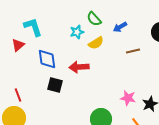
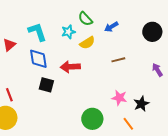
cyan L-shape: (33, 27) -> (37, 32), moved
brown line: (133, 51) -> (118, 60), moved

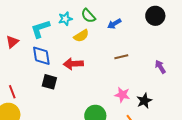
cyan L-shape: (37, 32) -> (40, 29), turned -90
cyan star: (68, 32) -> (65, 19), moved
black circle: (152, 32) -> (155, 16), moved
yellow semicircle: (87, 43) -> (81, 36), moved

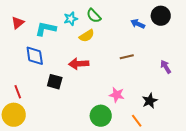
blue arrow: (114, 24) -> (138, 24), moved, turned 56
cyan L-shape: (40, 29) -> (46, 29), turned 30
red triangle: (12, 42) -> (18, 23), moved
blue diamond: (41, 56) -> (35, 56), moved
pink star: (122, 95) -> (117, 95), moved

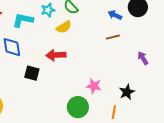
brown line: (127, 57) -> (113, 37), moved
orange line: (137, 121) -> (114, 112), turned 48

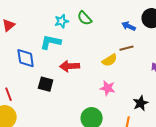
cyan L-shape: (23, 20) -> (51, 42), moved
yellow semicircle: (64, 27) -> (110, 60), moved
pink star: (94, 86) -> (108, 88), moved

